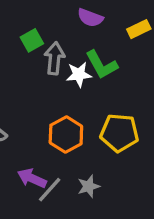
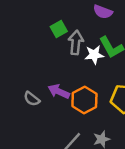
purple arrow: (32, 178) -> (59, 91), moved

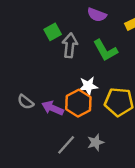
white star: (94, 55) -> (88, 86), moved
purple arrow: (59, 91) -> (53, 108), moved

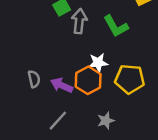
gray semicircle: (26, 102) -> (34, 79), turned -140
gray line: (66, 145) -> (58, 121), moved

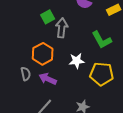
green L-shape: (116, 26) -> (102, 40), moved
orange hexagon: (88, 80) -> (43, 54), moved

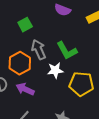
gray arrow: (62, 28) -> (39, 50), moved, turned -30
green L-shape: (102, 40) -> (67, 51), moved

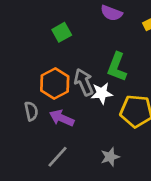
gray arrow: (39, 50) -> (84, 82), moved
green L-shape: (67, 51) -> (117, 67), turned 50

